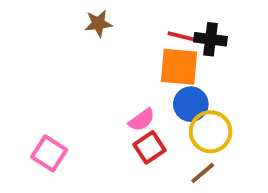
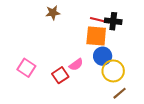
red square: (150, 147) -> (60, 75), moved
pink square: (49, 153) -> (26, 68), moved
brown line: (203, 173) -> (120, 93), moved

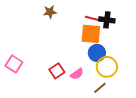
pink semicircle: (76, 65) -> (77, 74), moved
pink square: (26, 68) -> (14, 64), moved
brown line: (120, 93) -> (100, 88), moved

